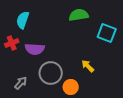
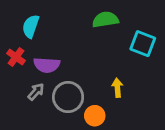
red cross: (12, 43) -> (16, 57), turned -32
yellow arrow: (88, 66) -> (117, 88), turned 40
gray arrow: (21, 83) -> (36, 92), moved

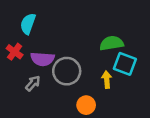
green semicircle: (105, 20) -> (112, 43), moved
cyan square: (143, 44) -> (125, 64), moved
gray circle: (68, 97) -> (67, 71), moved

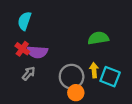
red cross: (15, 52) -> (22, 49), moved
cyan square: (125, 64) -> (110, 77), moved
gray circle: (67, 71) -> (72, 77), moved

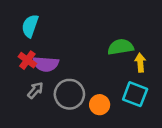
yellow arrow: (94, 70) -> (140, 63), moved
gray circle: (72, 77) -> (69, 94), moved
orange circle: (76, 93) -> (100, 105), moved

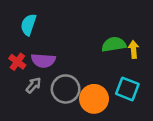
red cross: (27, 60) -> (17, 62), moved
yellow arrow: (140, 63) -> (134, 49), moved
orange circle: (100, 105) -> (94, 99), size x1.5

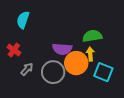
yellow arrow: (134, 49) -> (90, 54), moved
purple semicircle: (43, 60) -> (62, 49), moved
orange circle: (94, 99) -> (76, 63), moved

